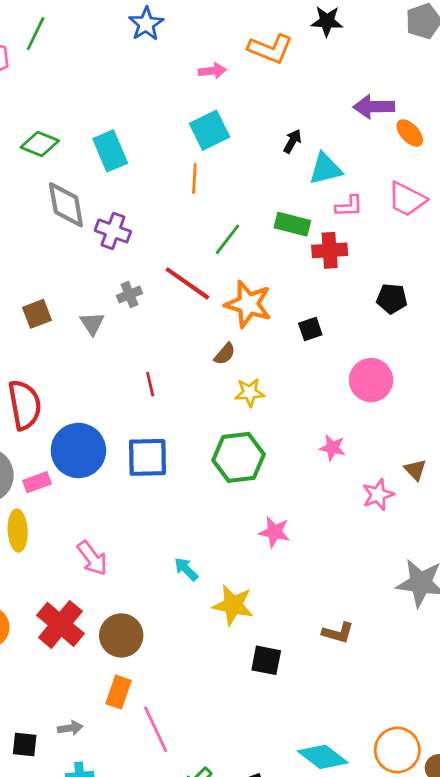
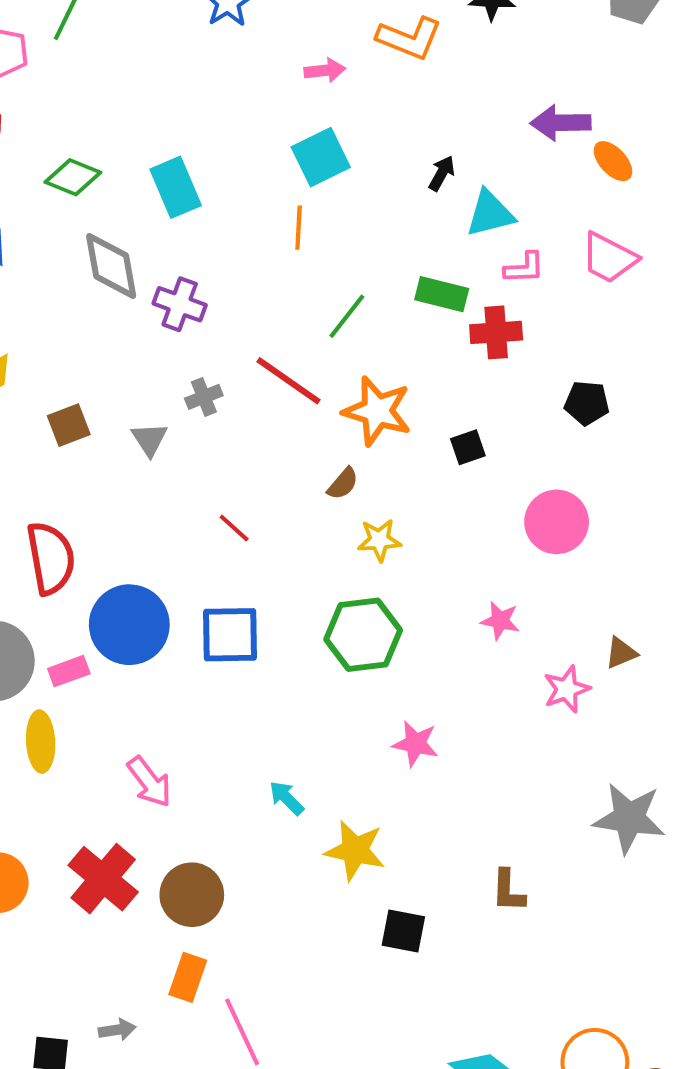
red line: (150, 384) -> (234, 528), turned -35
brown triangle: (415, 470) -> (621, 653), turned 50
brown L-shape: (338, 633) -> (508, 891), turned 76

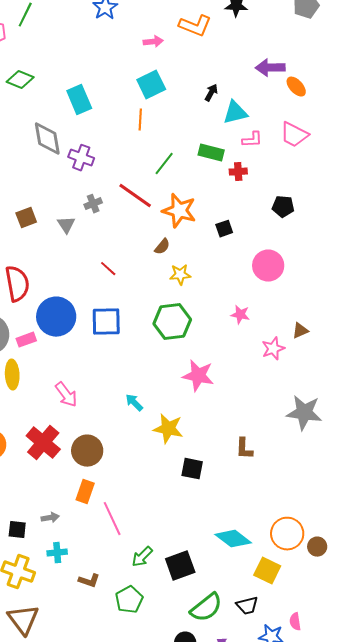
green diamond: (73, 177) -> (20, 80), moved
red cross: (496, 332) -> (238, 172), size x0.7
pink star: (415, 744) -> (198, 376), size x1.4

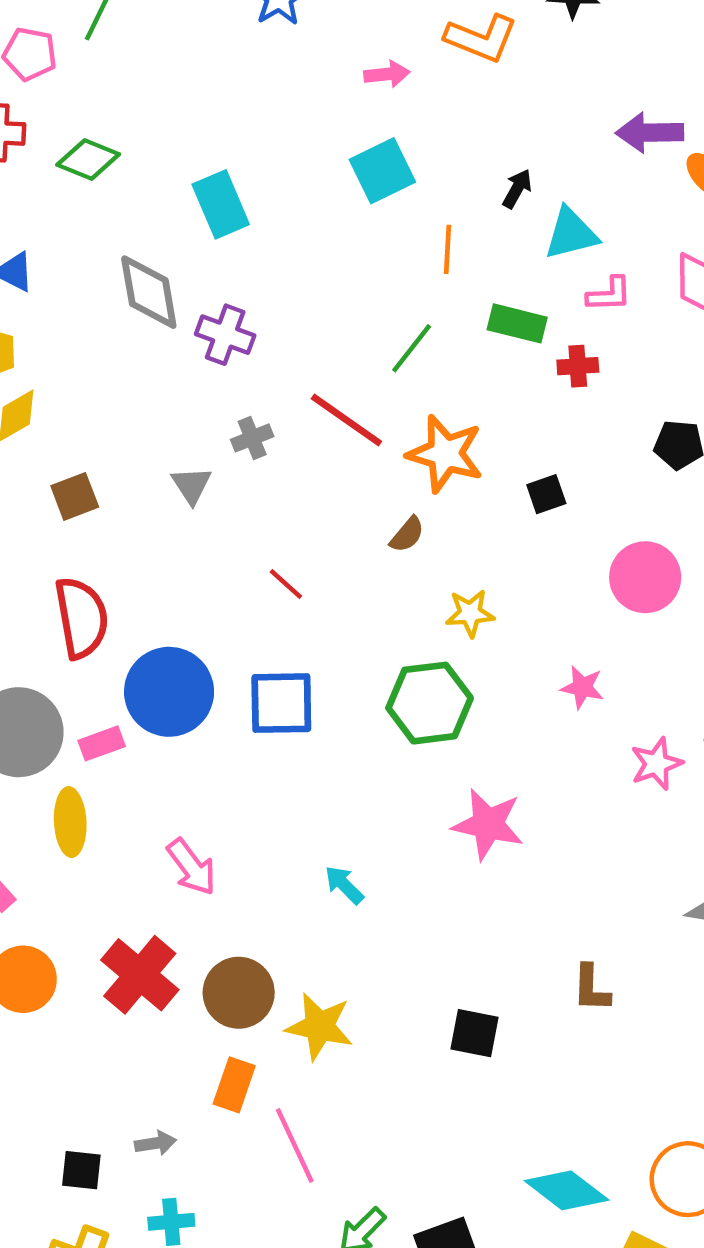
orange line: (140, 120) -> (448, 249), moved
brown square: (26, 218) -> (75, 496), moved
yellow star: (180, 275) -> (470, 613), moved
yellow star: (168, 429) -> (320, 1026), moved

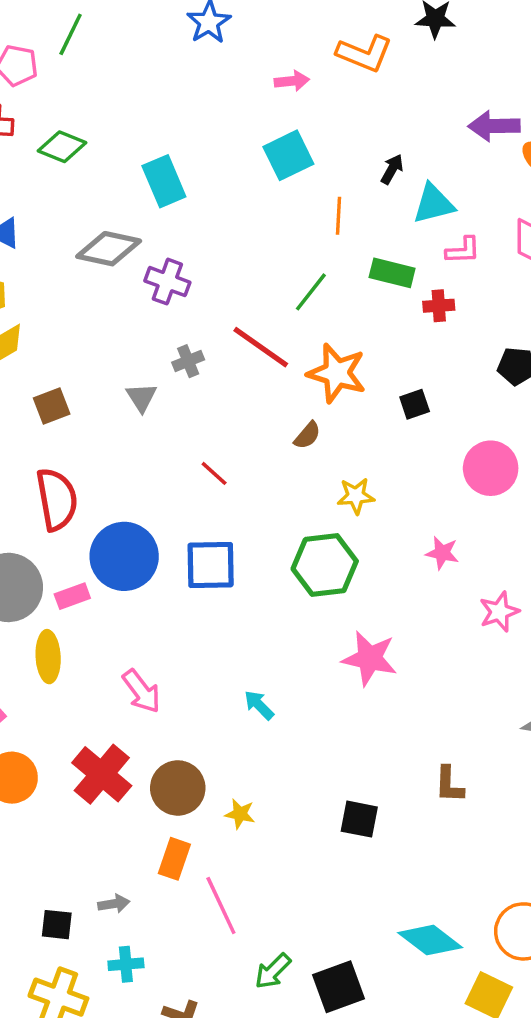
gray diamond: (149, 292) -> (109, 249), turned -68
yellow star: (320, 1026) -> (240, 814), size x0.6

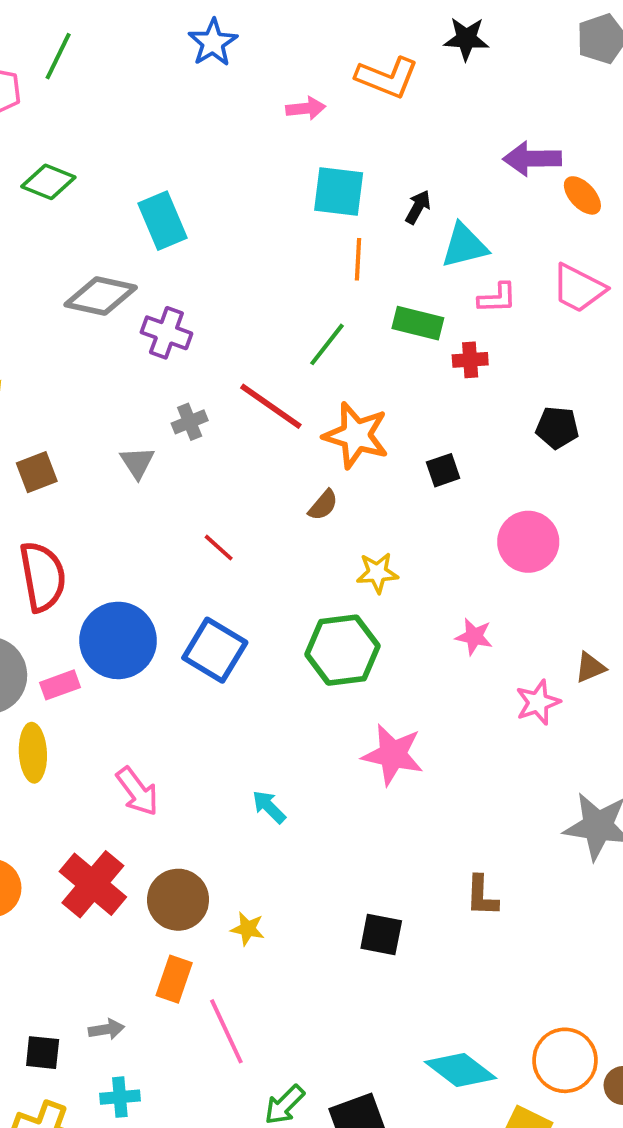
cyan square: (288, 155) -> (339, 192), moved, turned 33
blue square: (211, 565) -> (215, 650), turned 32

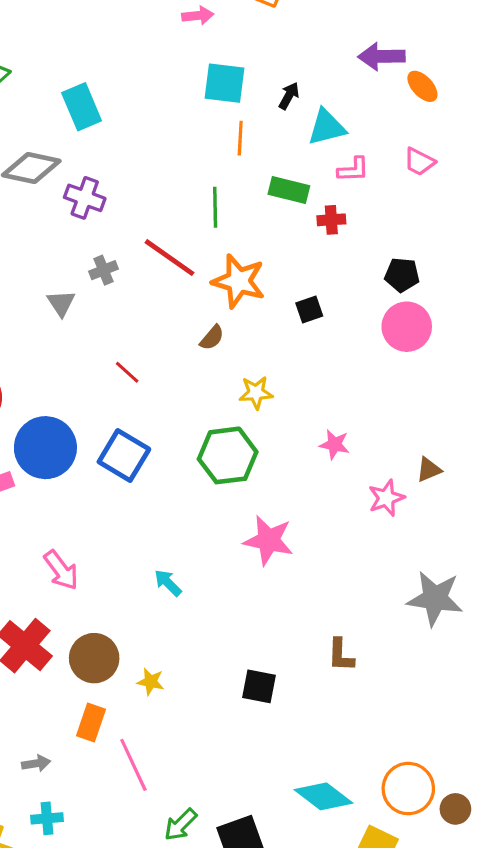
pink trapezoid: (579, 288) -> (419, 162), size x0.7
green line: (327, 344) -> (215, 207), turned -39
pink circle: (528, 542) -> (407, 327), moved

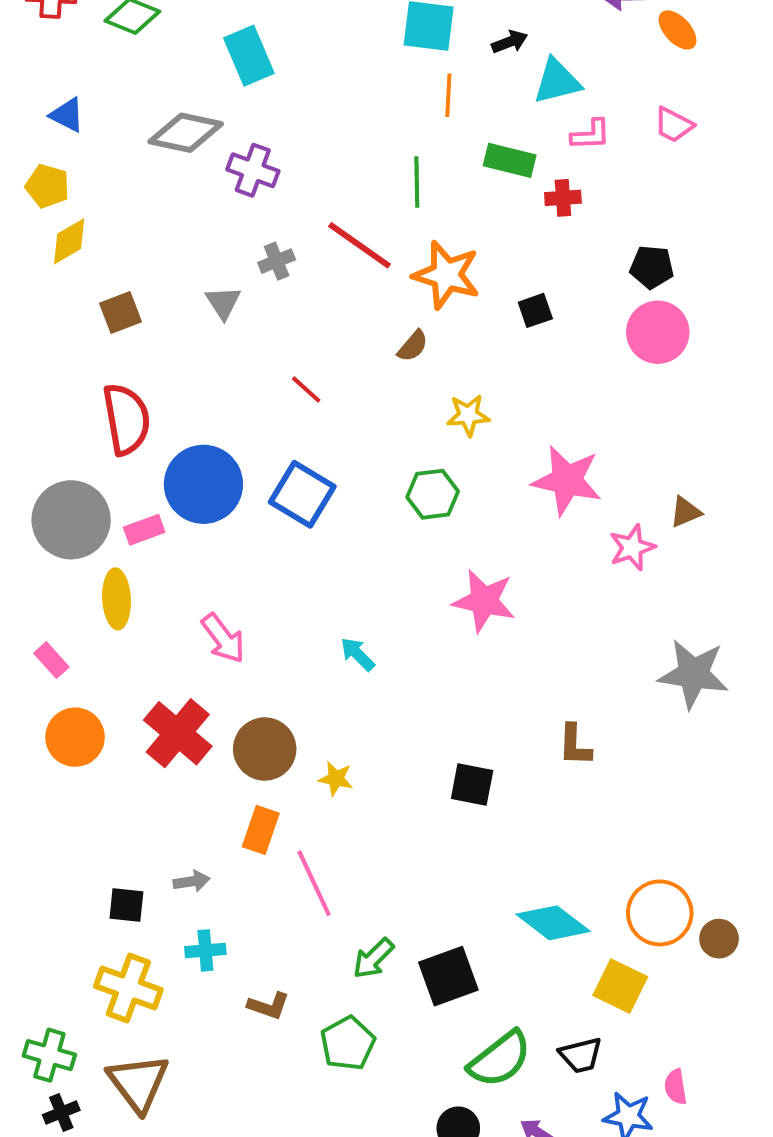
black arrow: (289, 96) -> (510, 42), turned 40
pink star: (334, 444) -> (567, 480), size x1.8
green hexagon: (228, 455) -> (433, 494), size x0.7

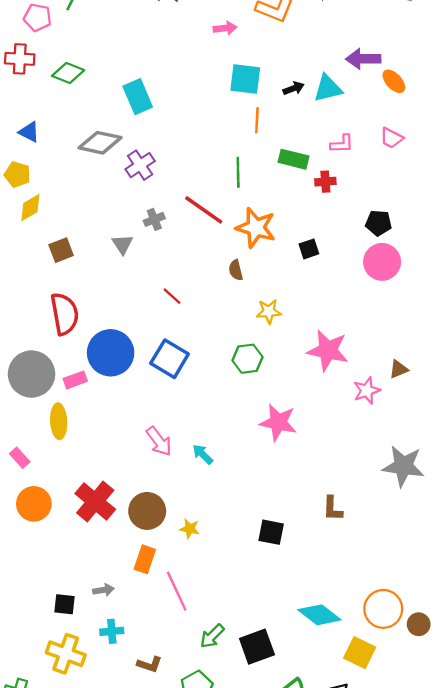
cyan triangle: (557, 81) -> (328, 88), moved
purple cross: (253, 170) -> (140, 165), turned 36
brown semicircle: (413, 346) -> (236, 270), turned 126
pink arrow: (223, 638) -> (159, 441), moved

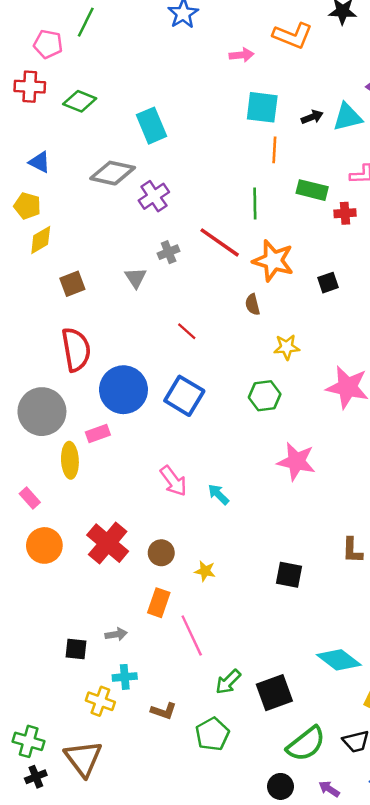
pink rectangle: (75, 380) -> (98, 433), moved
brown circle: (147, 511) -> (161, 553), size x0.7
yellow cross: (66, 654) -> (100, 701), moved, size x0.7

